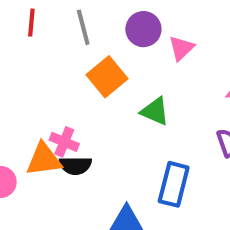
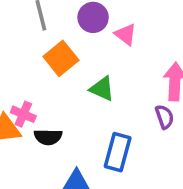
pink triangle: (181, 48) -> (126, 34), turned -40
black semicircle: (75, 165) -> (48, 137), moved

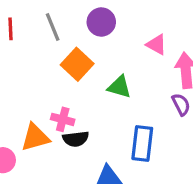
pink triangle: (126, 34) -> (156, 45), moved
pink cross: (23, 114) -> (63, 119), moved

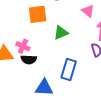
orange square: (77, 64) -> (38, 14), turned 30
green triangle: (119, 87) -> (61, 33), turned -49

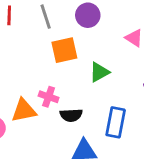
black semicircle: (29, 60) -> (71, 115), moved

